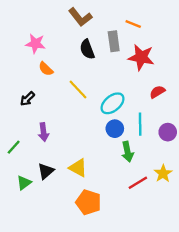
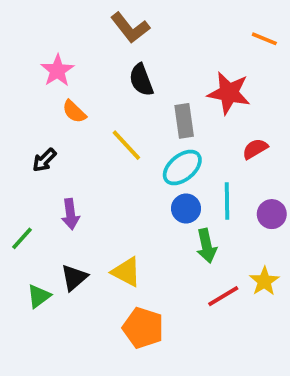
orange line: (133, 24) -> (264, 39), moved
gray rectangle: (114, 41) -> (184, 121), moved
pink star: (35, 44) -> (57, 71), turned 30

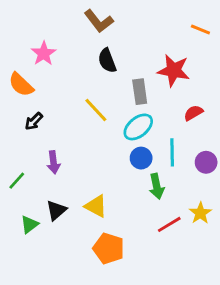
orange semicircle: (74, 112) -> (21, 85), moved, size x1.4

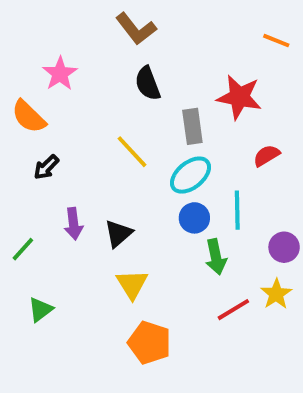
purple circle: (206, 162) -> (284, 247), moved
yellow triangle: (96, 206) -> (132, 284), turned 30
black triangle: (56, 210) -> (118, 234), moved

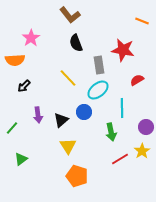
orange semicircle: (29, 117) -> (15, 60), turned -48
blue circle: (194, 218) -> (84, 112), moved

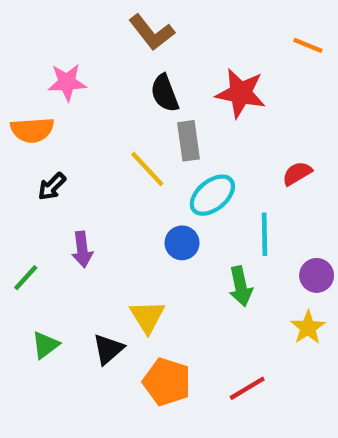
pink star: (31, 38) -> (67, 82), turned 30
red star: (123, 50) -> (241, 93), moved
gray rectangle: (99, 65) -> (189, 141), moved
black triangle: (61, 120) -> (108, 349), moved
red line: (120, 159) -> (247, 388), moved

